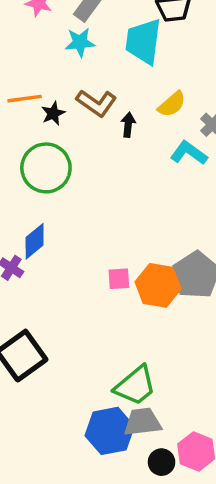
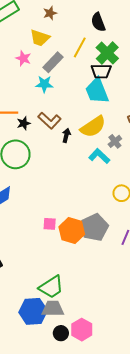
cyan trapezoid: (143, 41) -> (97, 91), moved, turned -36
yellow semicircle: (172, 104) -> (93, 127), size x1.5

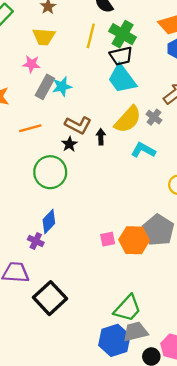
gray rectangle: (53, 62) -> (45, 87), moved
black star: (24, 123) -> (69, 144), moved
gray cross: (115, 141) -> (154, 117), moved

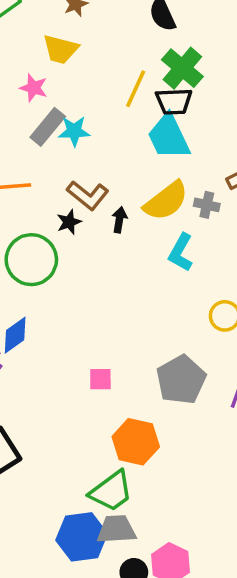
yellow line: (91, 36) -> (136, 89), moved
gray cross: (154, 117) -> (207, 205), turned -35
cyan L-shape: (143, 150) -> (181, 253), turned -100
orange hexagon: (134, 240) -> (136, 442), moved

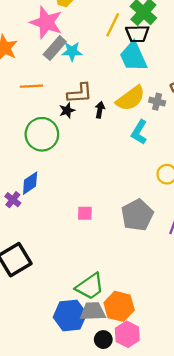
pink star: (34, 88) -> (46, 22), size x1.8
brown L-shape: (88, 195) -> (80, 93), turned -44
orange hexagon: (136, 442) -> (119, 306), moved

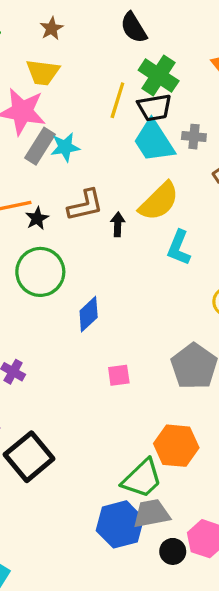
gray cross: (157, 102) -> (194, 137), moved
black star: (67, 110) -> (37, 218), moved
blue diamond: (30, 183) -> (89, 314), moved
orange hexagon: (119, 306) -> (176, 446), moved

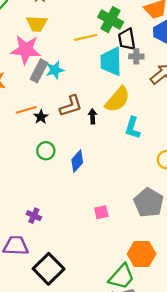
yellow line: (117, 100) -> (86, 37), turned 65
black trapezoid: (155, 108) -> (127, 39), moved, turned 95
cyan trapezoid: (154, 141) -> (111, 61), turned 36
green circle: (40, 272) -> (46, 151), size x0.6
blue diamond: (89, 314) -> (77, 161), moved

